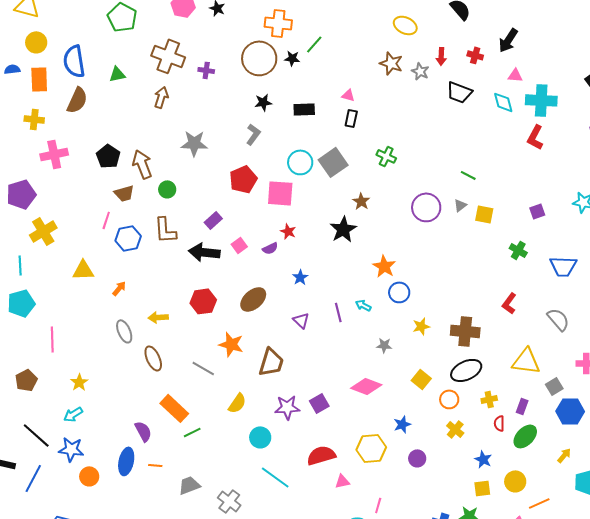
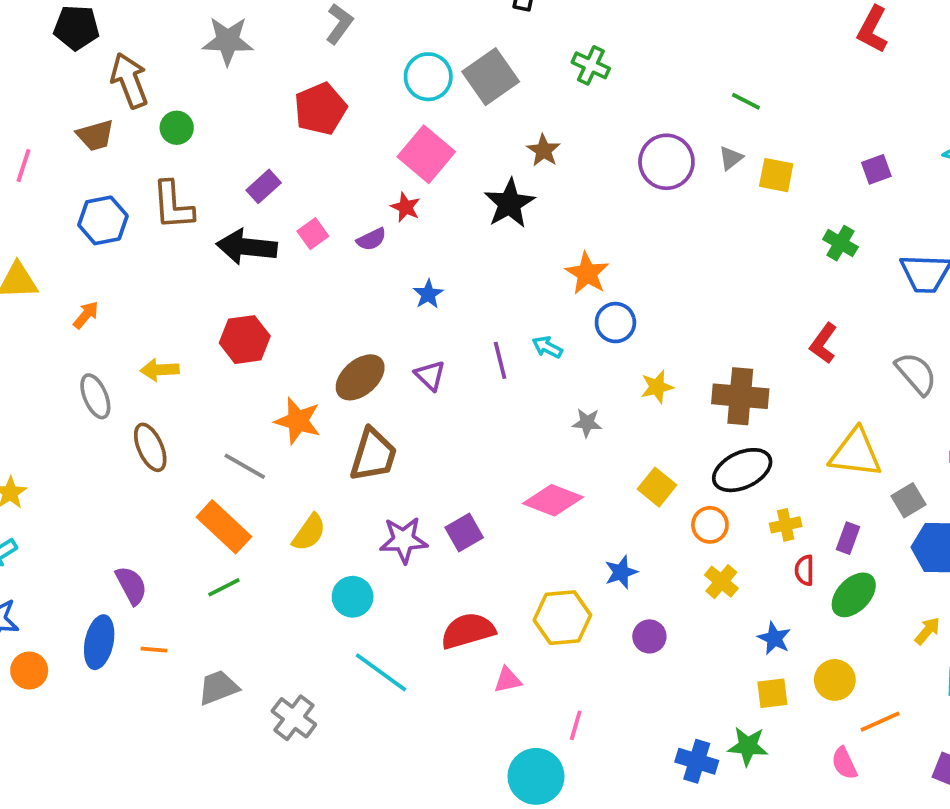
black pentagon: (108, 156) -> (76, 28), moved, turned -30
pink square: (280, 193) -> (426, 154), moved, turned 36
pink line: (106, 220) -> (23, 166), moved
brown ellipse: (253, 299) -> (360, 377), moved
orange rectangle: (174, 408) -> (224, 527), moved

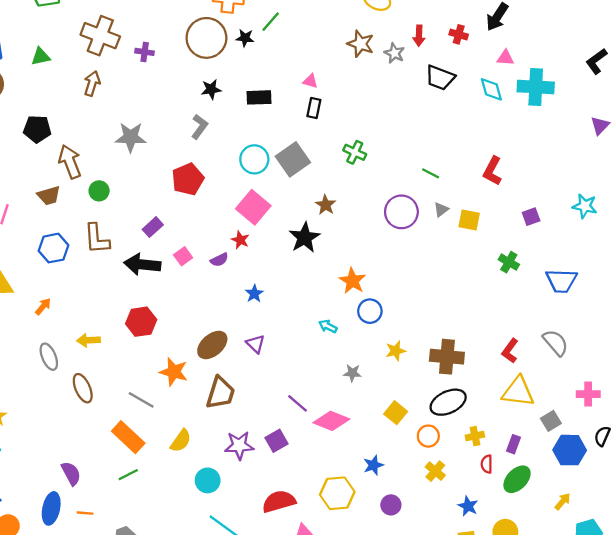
red L-shape: (873, 29) -> (492, 171), moved
green line: (746, 101) -> (431, 173), moved
red L-shape: (823, 343) -> (510, 351), moved
purple line: (500, 360) -> (298, 403), moved, turned -35

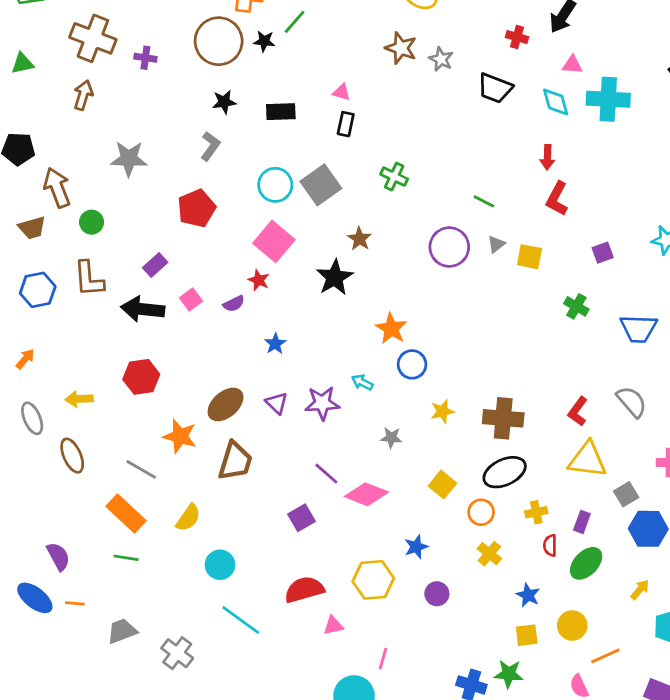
red arrow: (419, 36) -> (547, 157), moved
purple star: (239, 445) -> (322, 403), moved
green line: (128, 475) -> (126, 558), turned 36
blue ellipse: (51, 508) -> (35, 598), turned -64

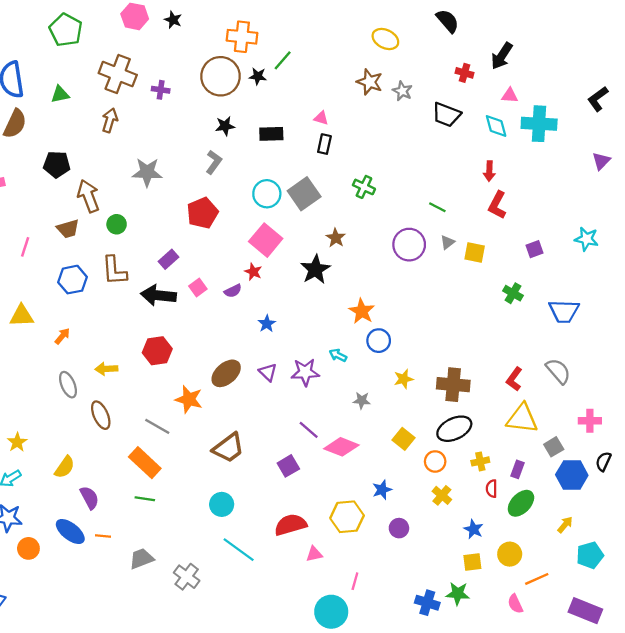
brown trapezoid: (235, 461) -> (228, 448), moved, turned 36
yellow semicircle: (188, 518) -> (65, 467), moved

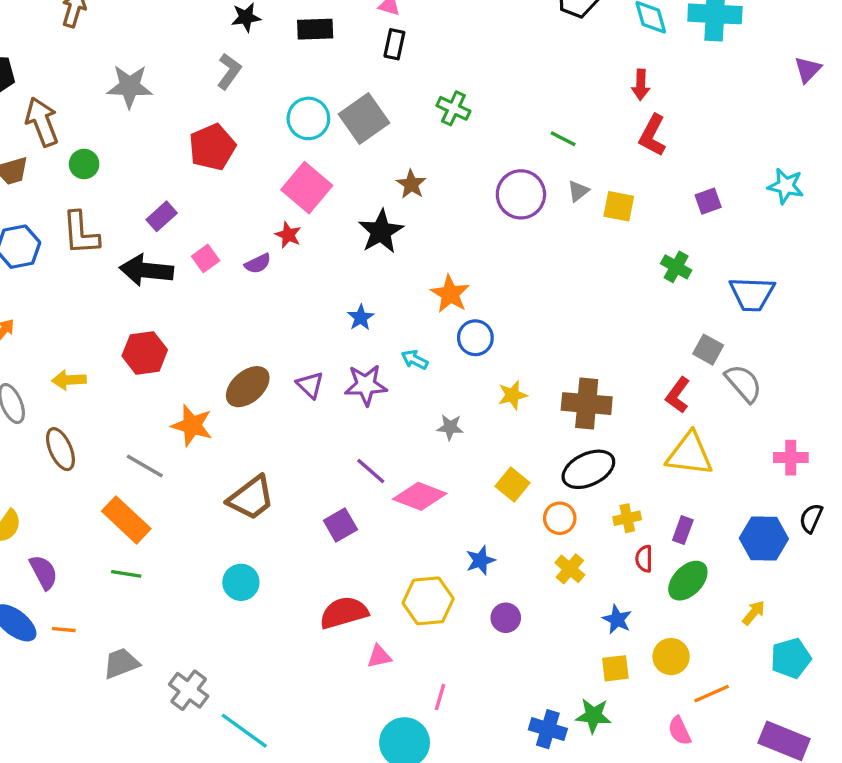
blue star: (267, 324) -> (361, 318), moved
gray square: (554, 447) -> (708, 350), moved, turned -30
cyan line: (239, 550) -> (244, 731), moved

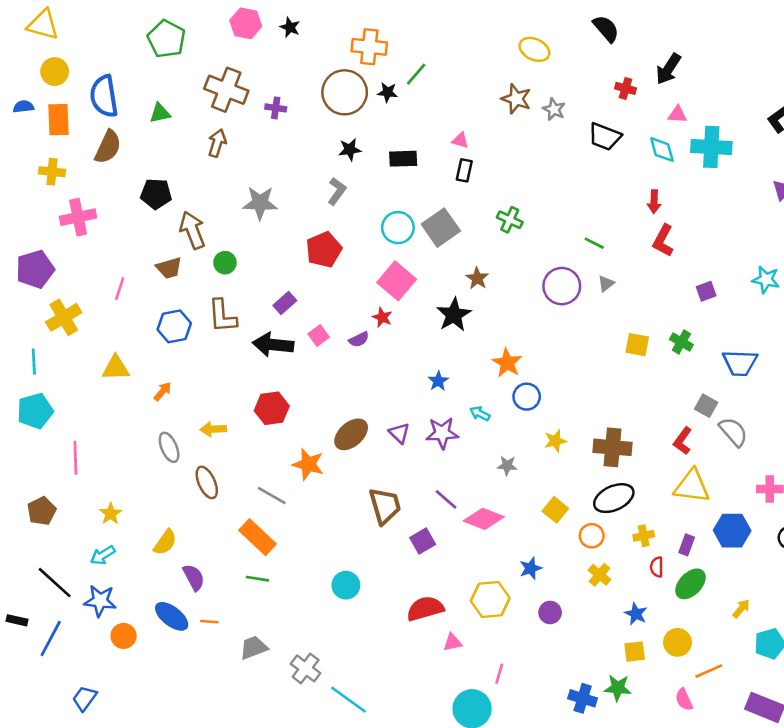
yellow square: (619, 206) -> (637, 345), moved
brown trapezoid: (251, 498) -> (385, 506), moved, turned -69
blue hexagon: (764, 538) -> (732, 531), moved

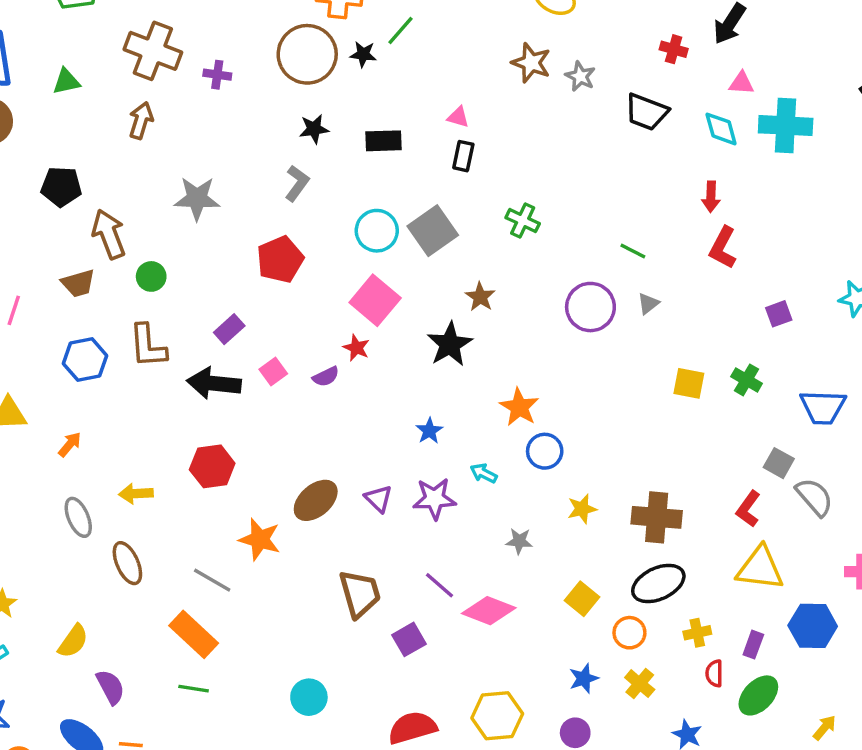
blue star: (531, 568) -> (584, 678), moved

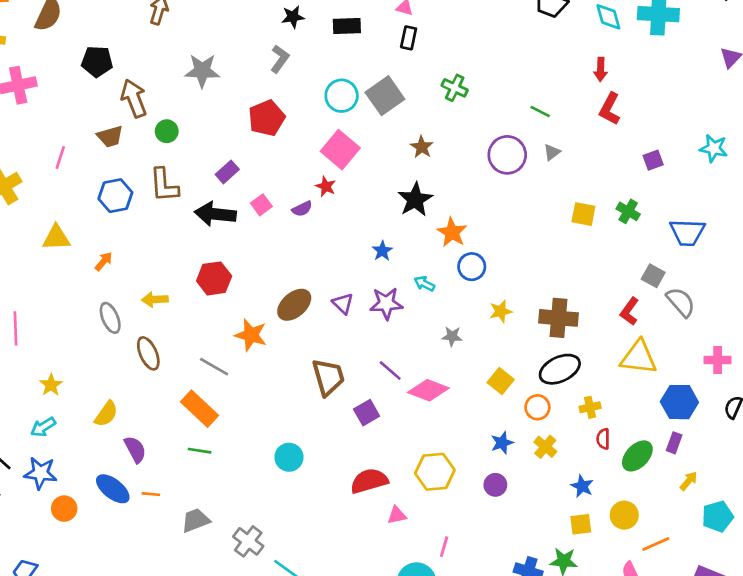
black star: (450, 344) -> (415, 200), moved
purple rectangle: (753, 645) -> (674, 443), moved

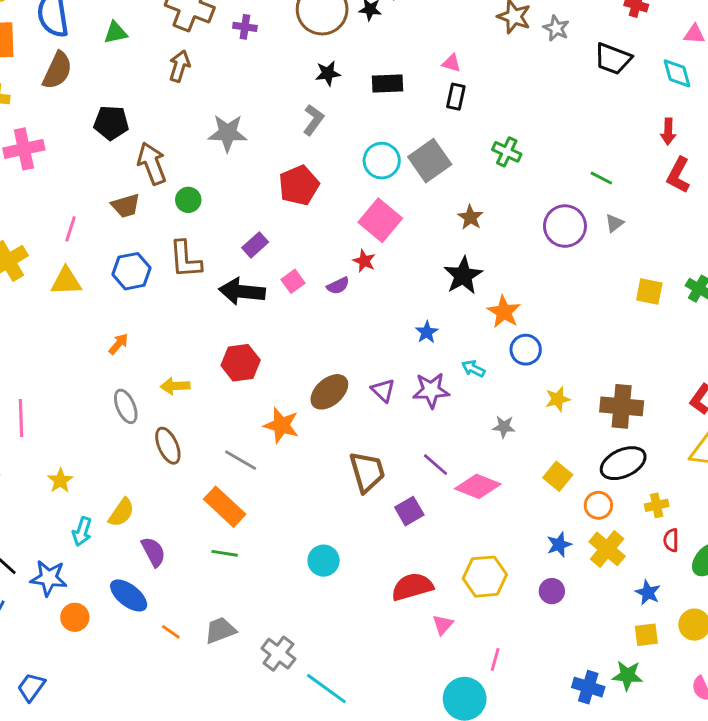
yellow triangle: (56, 238) -> (66, 281), moved
cyan arrow: (43, 427) -> (82, 531), moved, turned -40
yellow cross: (545, 447) -> (607, 549), size x1.4
orange line: (151, 494) -> (171, 632), moved, turned 30
pink triangle: (397, 515) -> (443, 625), turned -36

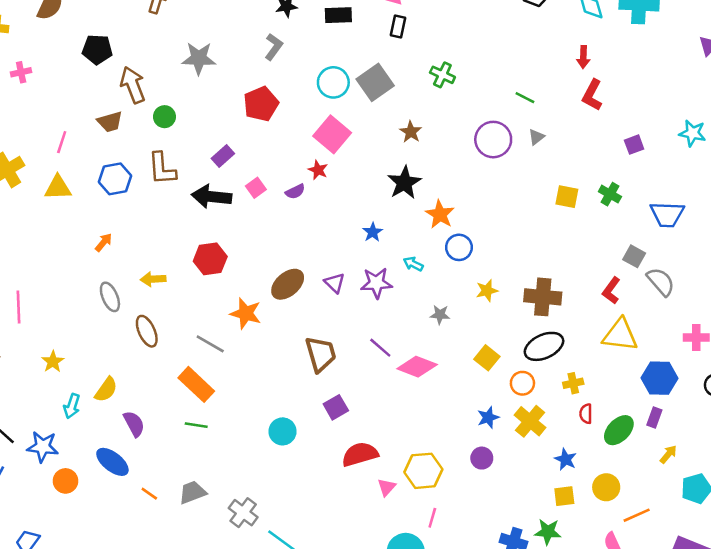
pink cross: (24, 149) -> (21, 72), size x0.6
purple square: (409, 511) -> (336, 407), moved
yellow hexagon: (485, 577) -> (423, 471), moved

